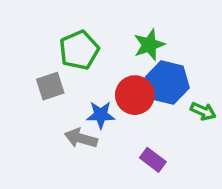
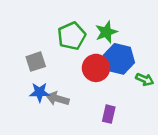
green pentagon: (79, 50) -> (72, 36), moved
blue star: (101, 115) -> (40, 92), moved
purple rectangle: (153, 160) -> (109, 114), turned 66

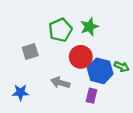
blue hexagon: (119, 59) -> (100, 71), moved
blue star: (40, 92) -> (20, 92), moved
gray arrow: (58, 99) -> (60, 83), moved

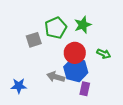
gray square: (30, 51) -> (34, 40), moved
green arrow: (122, 67) -> (104, 54), moved
blue hexagon: (100, 71) -> (76, 70), moved

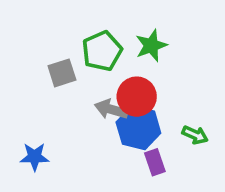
green arrow: (104, 54) -> (195, 135), moved
gray arrow: (56, 77) -> (111, 109), moved
purple rectangle: (85, 89) -> (155, 162), turned -32

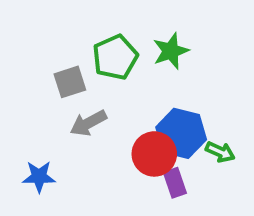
red circle: (137, 97) -> (154, 154), moved
gray arrow: (111, 109) -> (88, 123), moved, turned -44
blue hexagon: (138, 128) -> (181, 133), moved

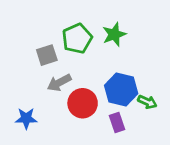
red circle: (154, 154) -> (83, 103), moved

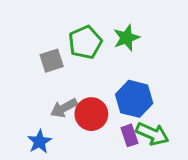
gray arrow: (59, 83) -> (64, 108), moved
green arrow: (147, 102) -> (152, 134), moved, size x1.5
blue star: (26, 118) -> (39, 142), moved, turned -30

